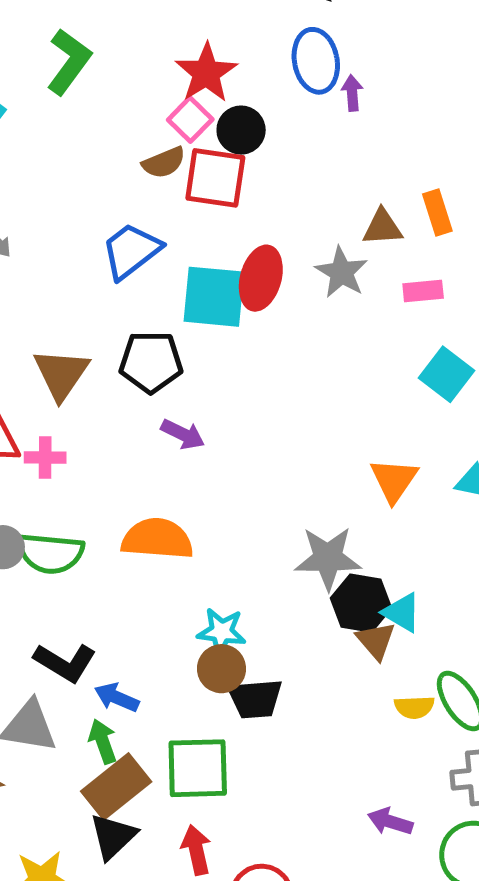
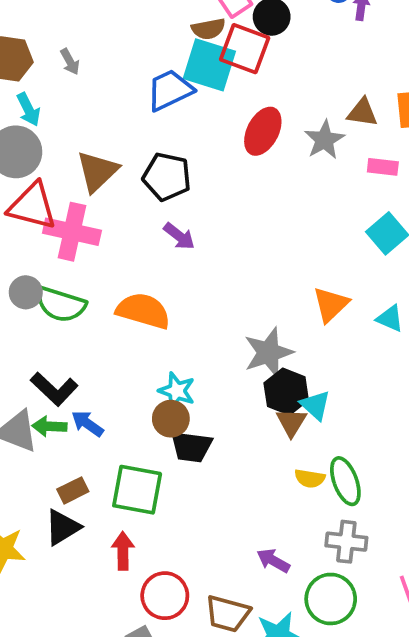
cyan square: (214, 297) -> (209, 65), moved
pink cross: (45, 458) -> (72, 232), size x1.8
gray star: (328, 558) -> (268, 353), turned -30
green arrow: (103, 741) -> (49, 426), moved, turned -80
brown rectangle: (116, 786) -> (73, 490), size x0.6

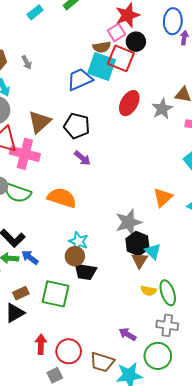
red arrow: (123, 551) -> (41, 344), moved

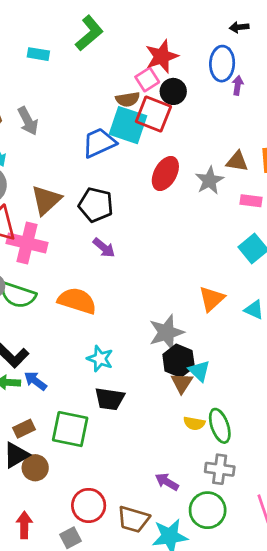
cyan rectangle: (35, 12) -> (38, 54), turned 49
gray arrow: (27, 62) -> (28, 121), size x1.5
brown circle: (75, 256) -> (35, 468), moved
red arrow: (41, 344) -> (24, 525), moved

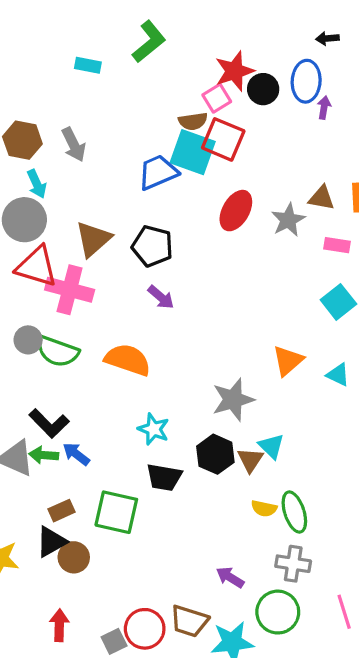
black circle: (173, 91) -> (263, 89), moved
black hexagon: (179, 361) -> (215, 454), moved
red circle: (89, 505) -> (145, 629), moved

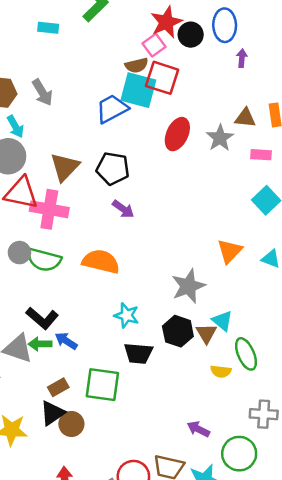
purple arrow: (324, 108) -> (242, 58), moved
green ellipse: (294, 512) -> (246, 354), moved
gray cross: (293, 564) -> (264, 414), moved

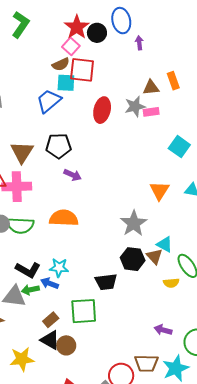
cyan square: (138, 90) -> (66, 83), size x0.7
gray star: (220, 138) -> (135, 106), turned 30
pink rectangle: (261, 155) -> (151, 112), moved
cyan star: (127, 315) -> (59, 268), moved
black triangle: (52, 413) -> (50, 340), turned -45

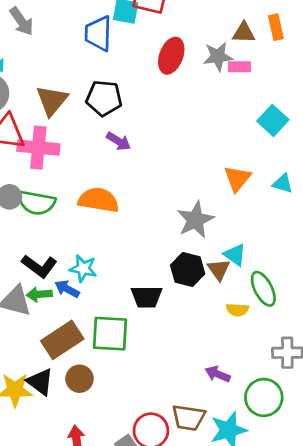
blue trapezoid: (49, 101) -> (98, 33), turned -56
brown rectangle: (51, 320) -> (62, 340), size x1.8
black triangle: (50, 340) -> (40, 382), moved

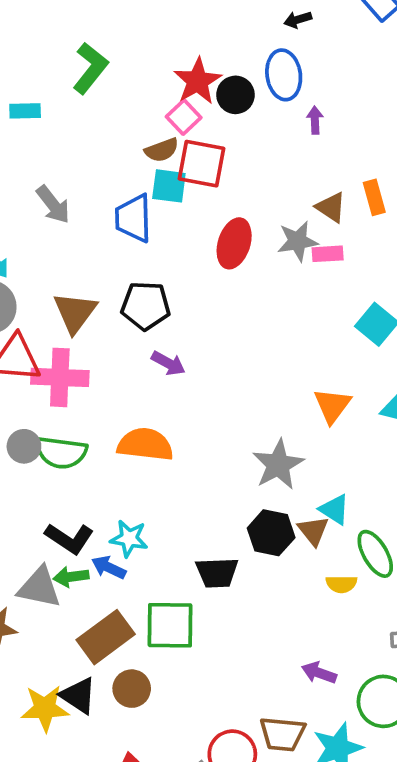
gray arrow: (22, 21) -> (53, 205), moved
brown triangle: (244, 33) -> (331, 207), turned 35

